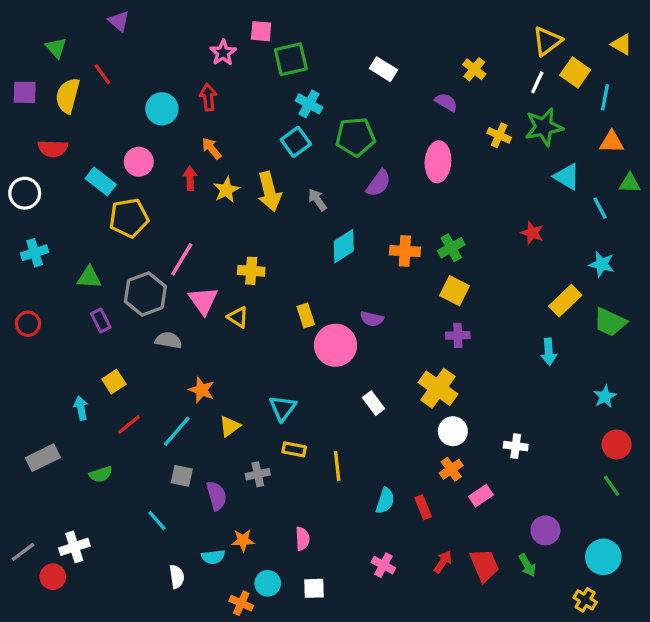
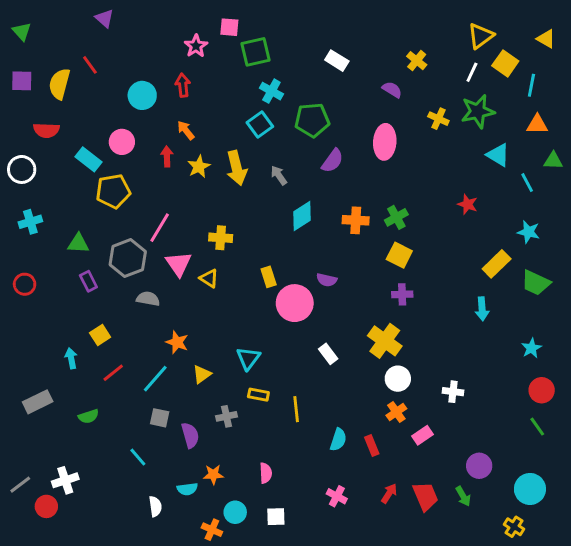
green triangle: (56, 48) -> (22, 32), moved

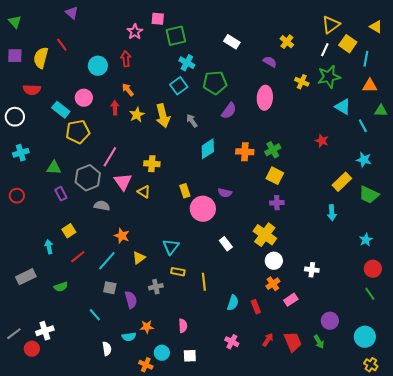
yellow cross: (514, 527) -> (371, 365), moved

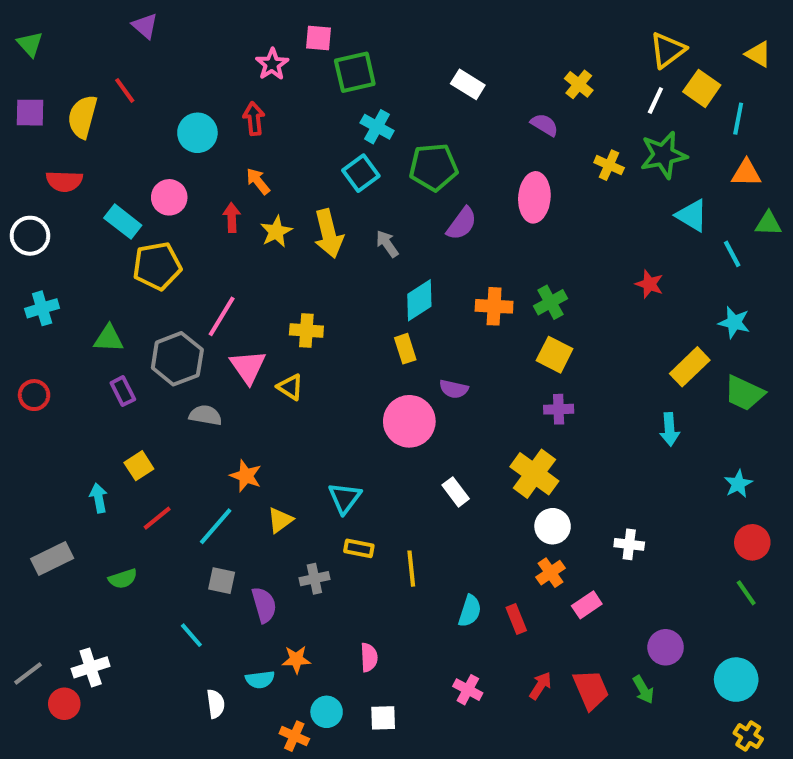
yellow rectangle: (185, 191) -> (405, 349), moved

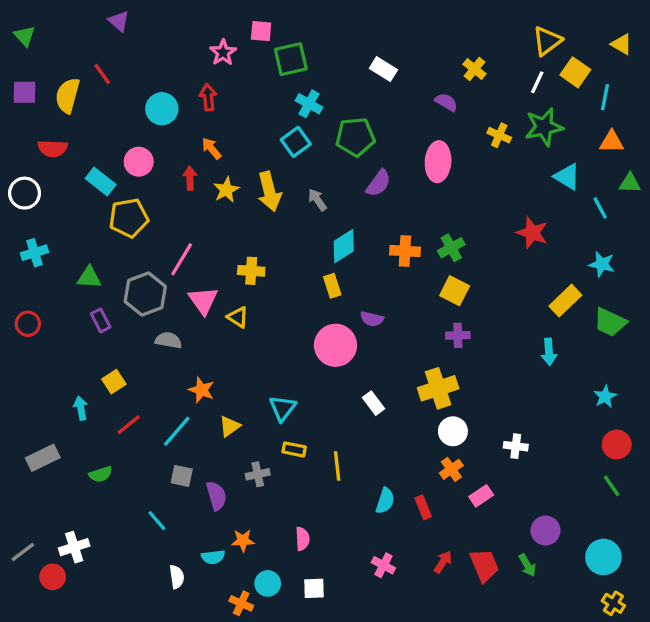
red star: (649, 284) -> (532, 233), size x1.4
yellow cross: (534, 474) -> (438, 388), turned 36

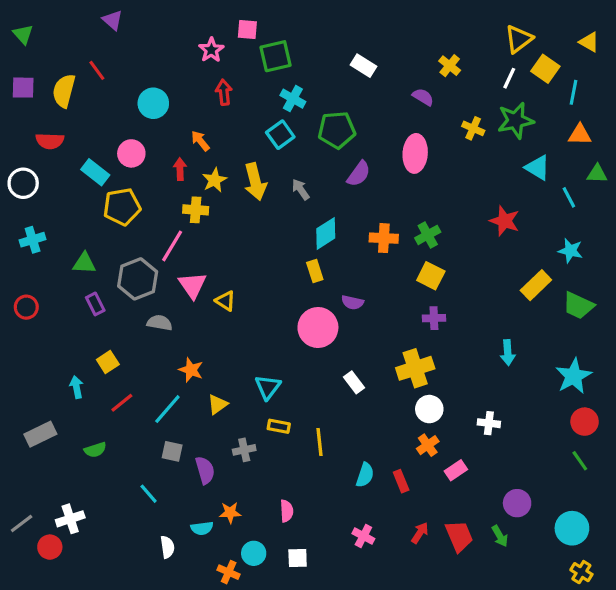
red arrow: (208, 97) -> (224, 92), moved
yellow cross: (251, 271) -> (196, 210), moved
cyan arrow: (549, 352) -> (508, 353), moved
cyan star: (605, 397) -> (574, 376), size x1.6

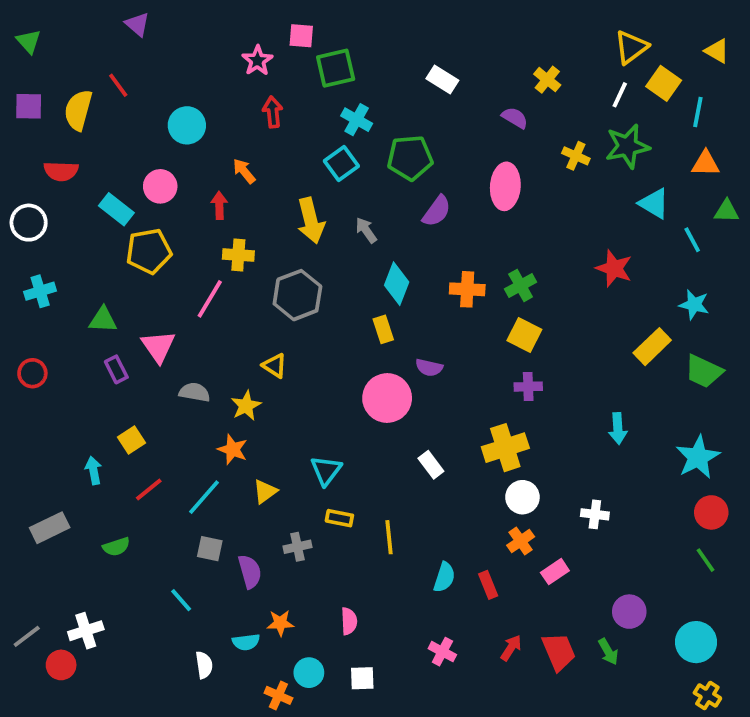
yellow star: (214, 180) -> (246, 406), moved
cyan diamond: (326, 233) -> (397, 284), turned -36
gray hexagon: (138, 279) -> (297, 295), moved
pink triangle: (192, 285) -> (158, 347), moved

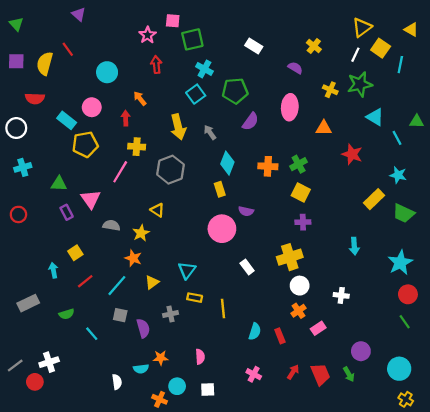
orange triangle: (706, 163) -> (324, 128), moved
cyan line: (181, 600) -> (92, 334), moved

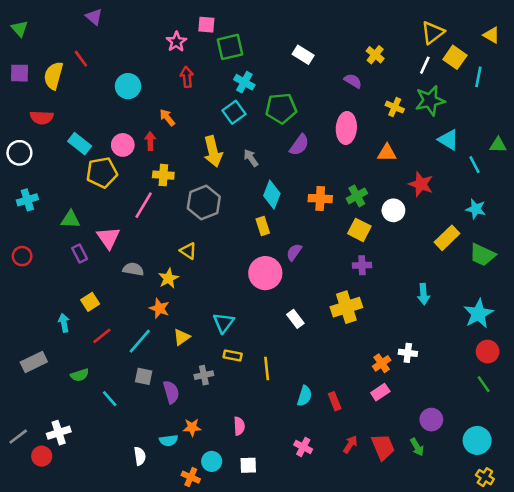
pink circle: (92, 107) -> (123, 145), moved
purple semicircle: (246, 211) -> (294, 252), turned 112
white circle: (300, 286) -> (393, 210), moved
orange cross: (299, 311) -> (382, 363), moved

